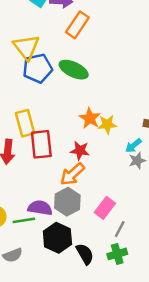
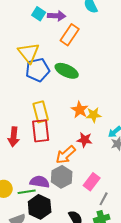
yellow rectangle: (25, 123) -> (41, 112), moved
red star: (80, 151) -> (85, 140), moved
black hexagon: (57, 238) -> (40, 207), moved

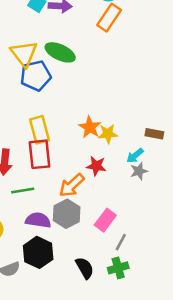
orange rectangle: (70, 35) -> (109, 18), moved
green ellipse: (67, 71) -> (60, 52), moved
green line: (27, 192) -> (23, 190), moved

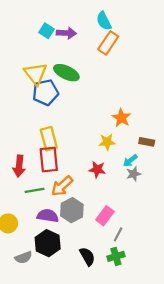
orange star: (90, 127) -> (121, 118), moved
orange arrow: (72, 185) -> (62, 186), moved

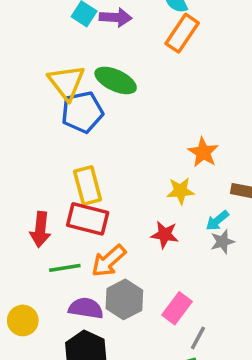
red rectangle: (49, 160) -> (88, 219), turned -70

